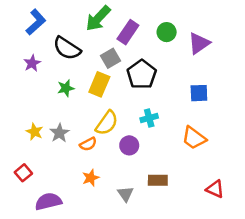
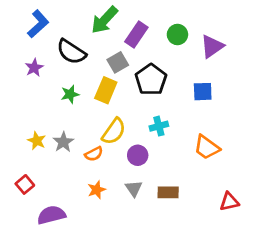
blue square: (199, 93) -> (203, 92), moved
red triangle: (215, 189) -> (229, 202), turned -36
gray triangle: (125, 194) -> (134, 188), moved

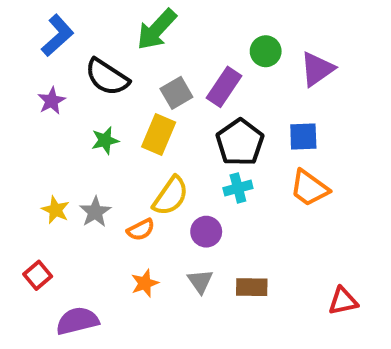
purple rectangle: (136, 35) -> (224, 87), moved
black pentagon: (151, 80) -> (240, 142), moved
orange trapezoid: (207, 147) -> (309, 188), moved

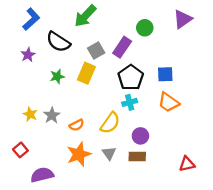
purple triangle: (317, 69) -> (183, 19), moved
yellow semicircle: (171, 196) -> (110, 123), moved
purple circle: (206, 232) -> (140, 136), moved
orange star: (145, 283) -> (79, 154), size x1.6

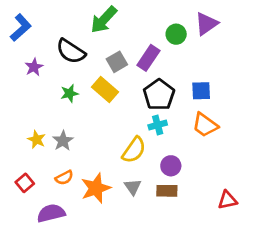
blue L-shape: (31, 19) -> (21, 28), moved
purple triangle: (183, 19) -> (206, 24), moved
yellow rectangle: (86, 73) -> (105, 89), turned -72
orange semicircle: (77, 125) -> (64, 178), moved

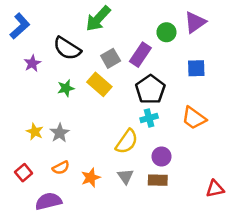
blue square: (201, 91) -> (196, 68), moved
orange star: (96, 188) -> (91, 178), size x0.7

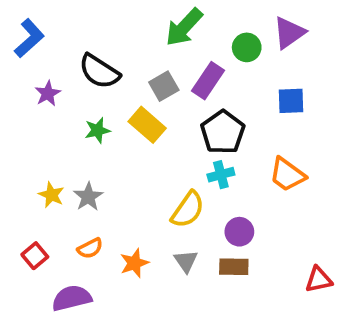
green arrow: (98, 19) -> (184, 27), moved

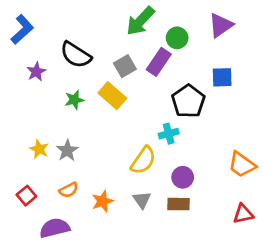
green circle: (247, 47) -> (177, 38), moved
black pentagon: (223, 132) -> (188, 101), moved
orange trapezoid: (287, 175) -> (242, 165), moved

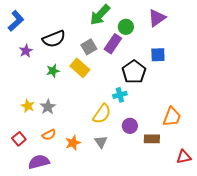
black semicircle: (76, 55) -> (54, 39), turned -55
orange trapezoid: (242, 165) -> (172, 117), turned -105
brown rectangle: (178, 204) -> (152, 139), moved
red triangle: (243, 214) -> (184, 157), moved

